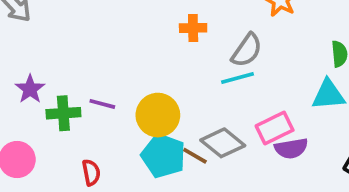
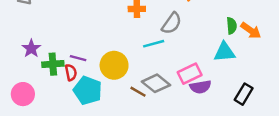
cyan line: (238, 78) -> (154, 44), moved
cyan pentagon: (163, 156) -> (88, 90), moved
red semicircle: (91, 172) -> (71, 72), moved

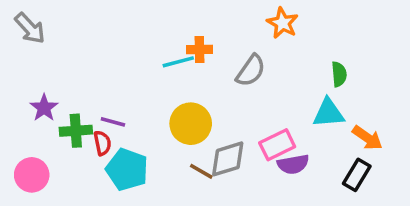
orange arrow: (251, 30) -> (367, 138), moved
cyan line: (154, 44) -> (178, 62), moved
yellow circle: (114, 65) -> (191, 124), moved
gray diamond: (156, 83) -> (228, 159), turned -56

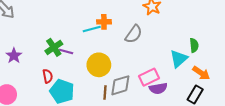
green semicircle: (339, 74) -> (194, 45), moved
cyan triangle: (328, 113) -> (179, 59), turned -36
purple line: (113, 122) -> (66, 52), moved
green cross: (76, 131) -> (54, 47), moved, turned -30
brown line: (201, 171) -> (105, 92), turned 64

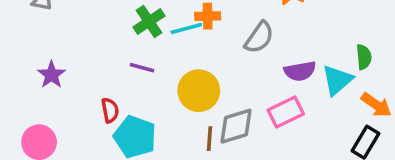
green cross: (54, 47) -> (149, 21), moved
purple semicircle: (158, 88) -> (300, 71), moved

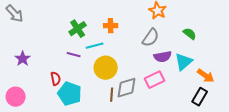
cyan line: (186, 29) -> (95, 46), moved
gray semicircle: (259, 37) -> (151, 38), moved
green semicircle: (364, 57) -> (190, 34), moved, turned -48

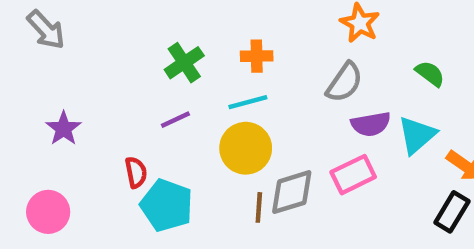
cyan line: (95, 46) -> (248, 102), moved
purple line: (74, 55) -> (175, 120), turned -40

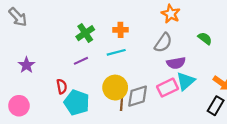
cyan triangle: (417, 135) -> (186, 81), moved
yellow circle: (246, 148) -> (115, 88), moved

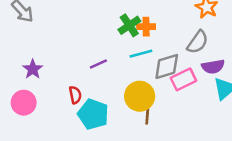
green cross: (85, 33) -> (129, 25), moved
pink rectangle: (168, 88) -> (183, 79), moved
gray diamond: (138, 96) -> (167, 67), moved
pink circle: (19, 106) -> (24, 103), moved

